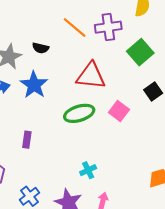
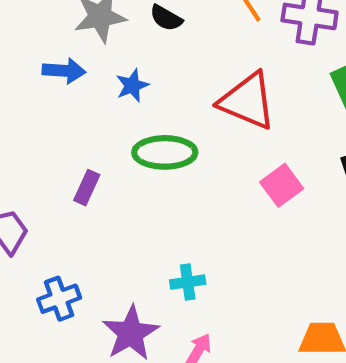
blue star: (34, 85) -> (132, 85), size x0.6
green ellipse: (79, 113) -> (165, 152), moved

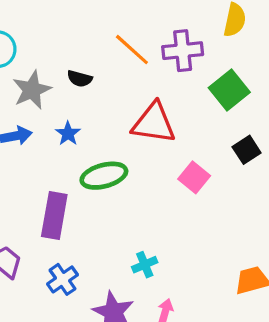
purple rectangle: (87, 188) -> (54, 216), size x1.8
blue cross: (59, 299) -> (63, 279), moved

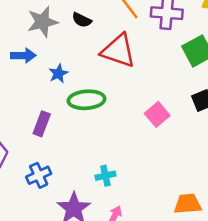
red triangle: (154, 123) -> (118, 51), moved
blue star: (68, 134) -> (58, 74), moved
purple rectangle: (54, 216) -> (42, 124), size x0.7

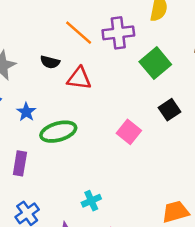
black semicircle: (82, 20) -> (50, 62), moved
red triangle: (118, 51) -> (79, 78), size x0.7

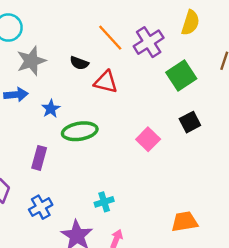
purple cross: (118, 33) -> (149, 42), turned -32

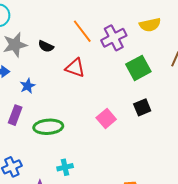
yellow semicircle: (190, 23) -> (150, 25), turned 55
black semicircle: (79, 63) -> (46, 46), moved
green ellipse: (80, 131) -> (48, 127), moved
purple rectangle: (39, 158) -> (15, 115), moved

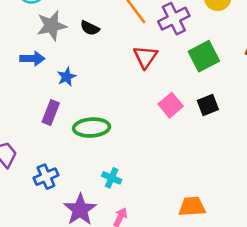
red triangle: (75, 68) -> (145, 57), moved, turned 45
pink square: (106, 118) -> (171, 105), moved
cyan cross: (65, 167) -> (112, 178), turned 35

